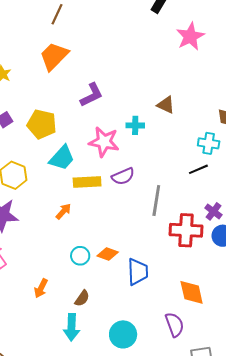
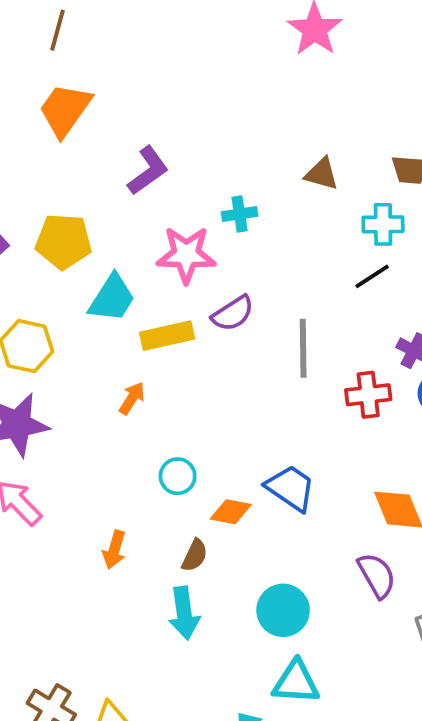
brown triangle: (166, 105) -> (322, 174), moved
red cross: (186, 230) -> (368, 395), size x0.7
orange diamond: (108, 254) -> (231, 512), moved
blue trapezoid: (138, 272) -> (291, 488), turned -44

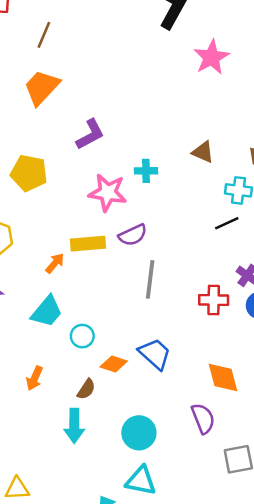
cyan trapezoid: (112, 298) -> (47, 312), moved
gray line: (303, 348) -> (150, 279), moved
orange arrow: (132, 398) -> (55, 263), moved

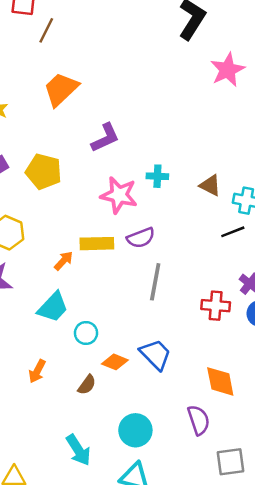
brown line: (44, 35) -> (46, 30), moved
brown triangle: (203, 152) -> (210, 185), moved
cyan arrow: (74, 426) -> (78, 450), moved, turned -36

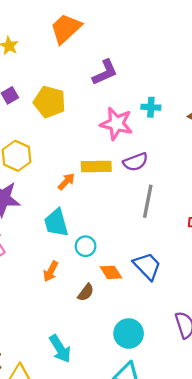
cyan trapezoid: (53, 307) -> (56, 223), turned 120
orange diamond: (115, 362) -> (111, 272), turned 35
orange arrow: (37, 371) -> (51, 271), moved
cyan arrow: (78, 450) -> (60, 349), moved

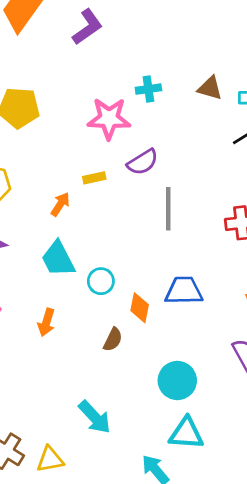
purple L-shape: (105, 72) -> (87, 27), moved
yellow rectangle: (96, 167) -> (94, 178), size x0.6
blue trapezoid: (147, 266) -> (184, 291), turned -36
orange arrow: (51, 271) -> (46, 322), moved
orange diamond: (111, 272) -> (140, 308), turned 55

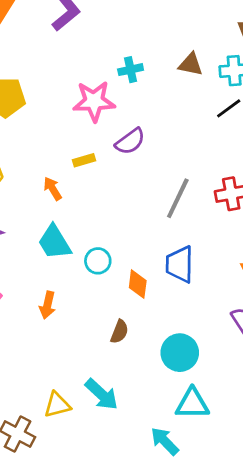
orange arrow: (60, 204) -> (53, 189), turned -60
gray line: (168, 209) -> (178, 198), moved, turned 30
blue trapezoid: (184, 291) -> (180, 264), turned -84
brown semicircle: (113, 339) -> (119, 332), moved
yellow triangle: (50, 459) -> (57, 405), moved

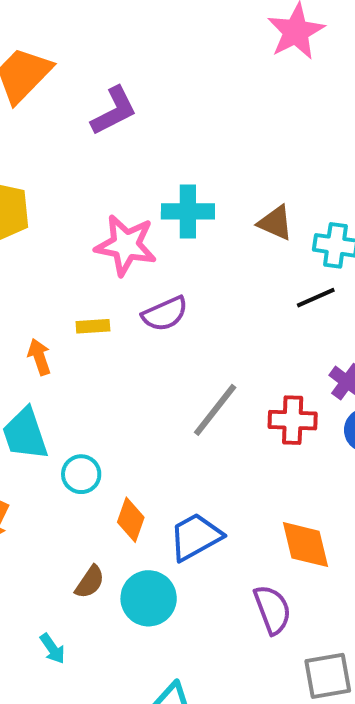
cyan cross: (131, 70) -> (188, 211), size x1.4
blue trapezoid: (180, 264) -> (195, 537), moved, turned 48
cyan circle: (180, 353) -> (149, 598), moved
cyan arrow: (102, 394) -> (52, 649), moved, size x0.6

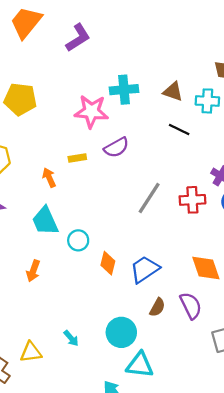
black line: (316, 298) -> (179, 129), moved, turned 55
brown semicircle: (90, 582) -> (157, 307), moved
cyan circle: (149, 598) -> (121, 332), moved

